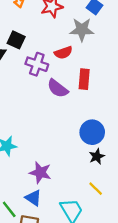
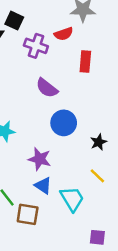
purple semicircle: (58, 88) -> (47, 88), moved
blue circle: (92, 132) -> (64, 123), moved
blue triangle: (33, 198) -> (43, 186), moved

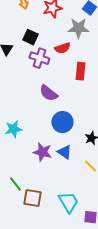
black square: (14, 21) -> (30, 37), moved
blue triangle: (43, 186) -> (64, 152), moved
cyan trapezoid: (72, 199) -> (68, 202), moved

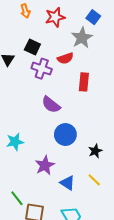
gray star: (78, 28) -> (82, 38), turned -30
purple star: (42, 152) -> (45, 165), turned 30
blue triangle: (64, 152) -> (67, 183), moved

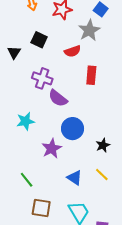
purple cross: (42, 69) -> (42, 78), moved
cyan star: (15, 142) -> (26, 121), moved
purple star: (45, 165) -> (52, 148), moved
green line: (17, 198) -> (27, 180), moved

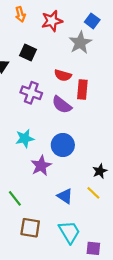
red semicircle: (73, 51) -> (63, 75), moved, turned 35
purple semicircle: (58, 98) -> (62, 105), moved
cyan star: (26, 121) -> (25, 138), moved
black star: (103, 145) -> (100, 171), moved

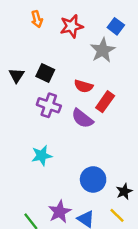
black square: (28, 52) -> (45, 73), moved
red rectangle: (82, 89) -> (105, 102), turned 30
blue circle: (63, 145) -> (93, 179), moved
purple star: (41, 166) -> (60, 212), moved

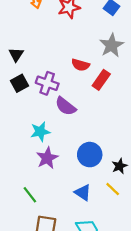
gray star: (103, 50) -> (112, 45), moved
black square: (45, 73) -> (20, 83), moved, turned 36
purple semicircle: (82, 118) -> (66, 106), moved
purple star: (60, 212) -> (47, 158), moved

